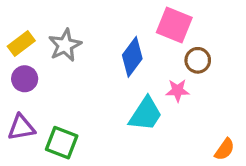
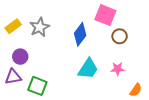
purple circle: (25, 79) -> (20, 57), moved
pink star: (178, 91) -> (118, 69), moved

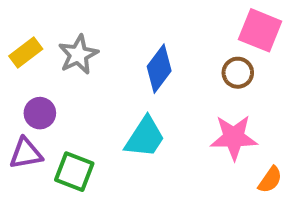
pink square: (105, 15) -> (260, 30), moved
cyan trapezoid: (88, 69) -> (145, 137), moved
pink star: (118, 69) -> (234, 137), size x1.6

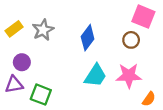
cyan trapezoid: (145, 137) -> (95, 76), moved

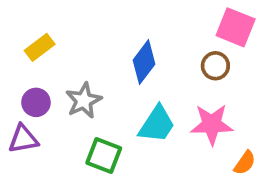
yellow rectangle: (14, 29) -> (40, 47), moved
gray star: (43, 30) -> (84, 101), moved
green square: (41, 95) -> (104, 155), moved

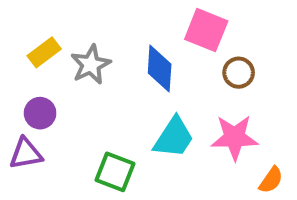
pink square: (236, 27) -> (206, 30), moved
blue diamond: (144, 62) -> (160, 69), turned -33
gray star: (84, 101) -> (91, 65), moved

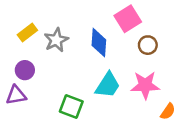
pink square: (206, 30) -> (128, 19), turned 36

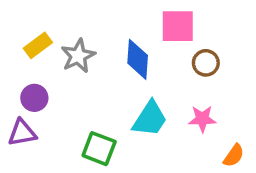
pink square: (128, 19) -> (178, 26), turned 32
pink star: (145, 85) -> (202, 119), size x0.7

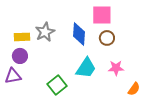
yellow rectangle: (38, 45) -> (22, 37), moved, turned 35
brown circle: (206, 63) -> (107, 38), moved
green square: (99, 149) -> (57, 85), turned 30

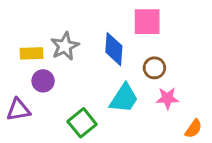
brown circle: (107, 38) -> (154, 68), moved
purple circle: (20, 56) -> (43, 81), moved

